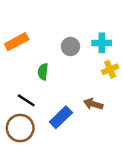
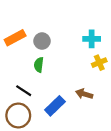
gray circle: (70, 47) -> (42, 41), moved

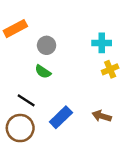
orange rectangle: (15, 38) -> (15, 29), moved
green semicircle: (39, 65) -> (43, 72), turned -64
brown arrow: (84, 94) -> (102, 116), moved

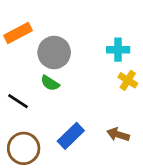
gray circle: (47, 45) -> (54, 52), size x1.5
yellow cross: (110, 69) -> (128, 80), turned -35
black line: (26, 100) -> (18, 101), moved

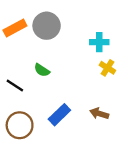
gray circle: (54, 52) -> (47, 26), moved

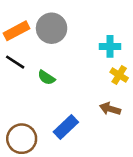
black line: (15, 85) -> (15, 62), moved
brown arrow: (99, 114) -> (110, 109), moved

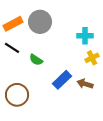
yellow cross: (119, 75) -> (92, 58), turned 32
blue rectangle: (66, 127) -> (62, 80), moved
brown circle: (22, 139) -> (17, 95), moved

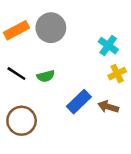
cyan cross: (85, 36) -> (108, 46), turned 35
black line: (12, 48) -> (16, 74), moved
green semicircle: (36, 60) -> (46, 76), turned -48

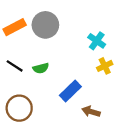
brown arrow: (108, 107) -> (91, 112), moved

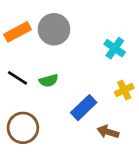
yellow cross: (105, 66) -> (124, 90), moved

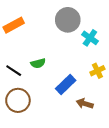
gray circle: (54, 29) -> (68, 20), moved
black line: (18, 78) -> (14, 71), moved

